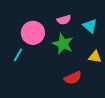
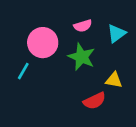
cyan triangle: (90, 26) -> (116, 34), turned 42
yellow triangle: (95, 57) -> (114, 80), moved

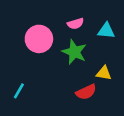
cyan triangle: (116, 34) -> (106, 31), turned 42
cyan line: (23, 71) -> (19, 91), moved

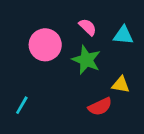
pink semicircle: (75, 24) -> (88, 27), turned -119

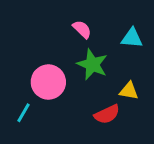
pink semicircle: (88, 27) -> (82, 29), moved
pink circle: (45, 45) -> (48, 82), moved

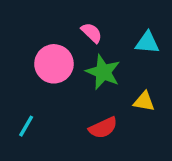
pink circle: (48, 82) -> (54, 64), moved
red semicircle: (107, 114) -> (103, 128), moved

